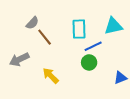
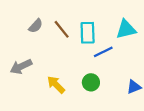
brown line: (45, 37) -> (62, 29), moved
green circle: (89, 62) -> (91, 82), moved

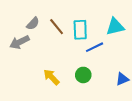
gray arrow: (21, 67) -> (20, 42), moved

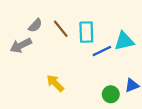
cyan triangle: (115, 27) -> (124, 41), moved
green circle: (83, 75) -> (111, 94), moved

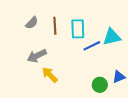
brown line: (61, 29) -> (55, 26), turned 36
gray arrow: (21, 45) -> (37, 56), moved

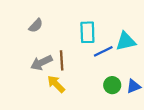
brown line: (55, 26) -> (62, 60), moved
green circle: (100, 85) -> (112, 85), moved

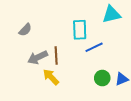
gray semicircle: (36, 26) -> (25, 30), moved
cyan triangle: (126, 41) -> (111, 14), moved

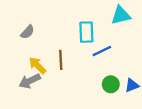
gray arrow: (38, 57) -> (30, 81), moved
yellow arrow: (51, 77) -> (37, 65), moved

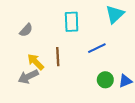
cyan triangle: (121, 15) -> (115, 14), turned -30
cyan rectangle: (86, 32) -> (72, 22), moved

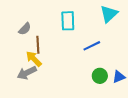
brown line: (58, 57) -> (38, 45), moved

